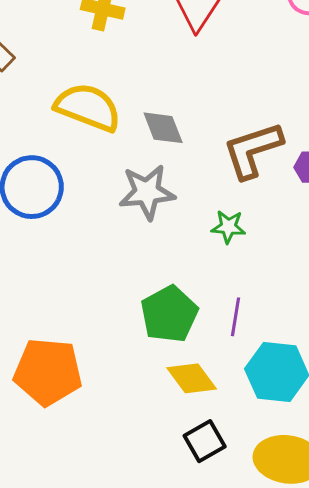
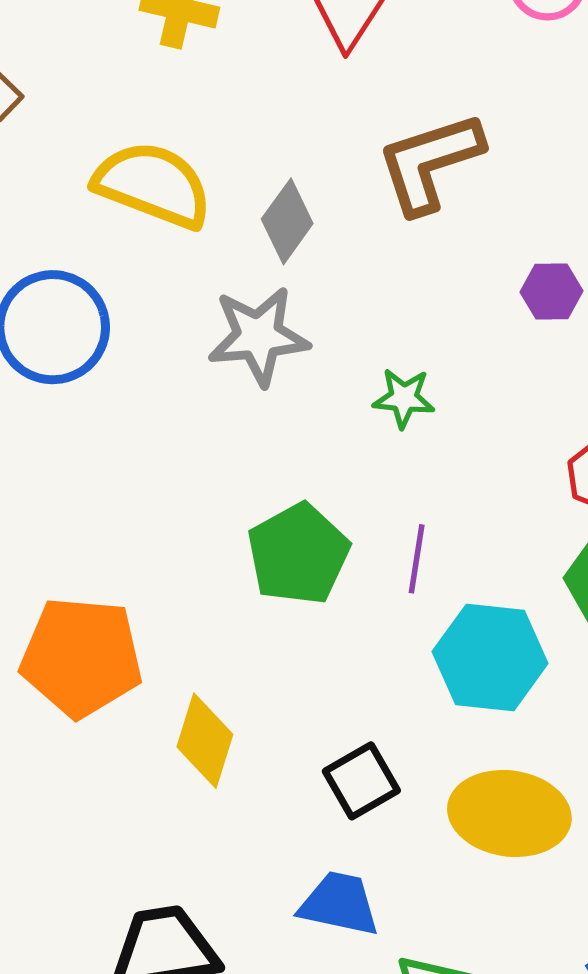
gray diamond: (163, 128) -> (287, 221), turned 57
brown L-shape: (253, 150) -> (430, 163), moved
yellow diamond: (192, 378) -> (205, 741), moved, turned 54

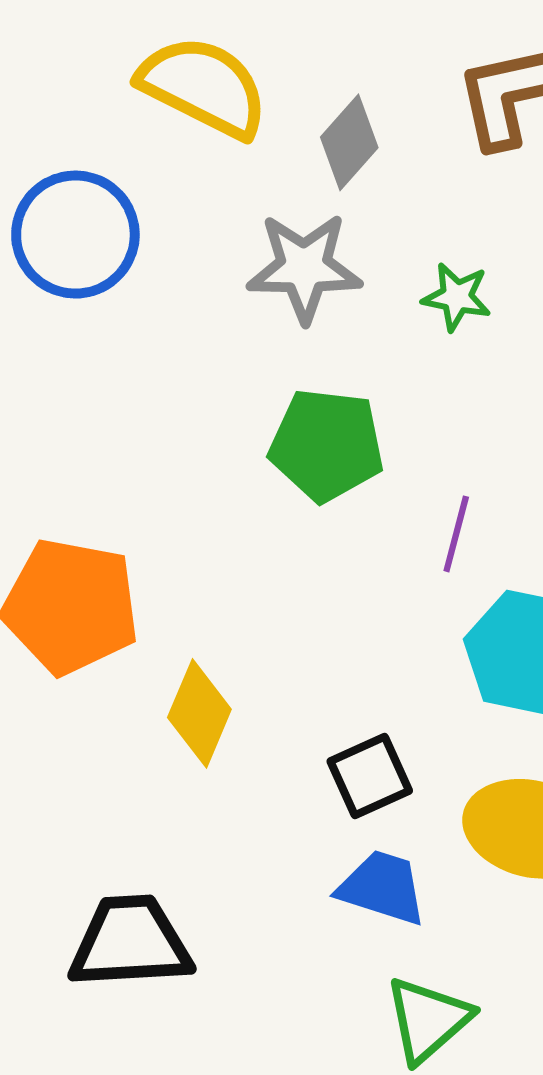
green star: (404, 398) -> (457, 297), moved
green pentagon: (298, 554) -> (327, 445), moved, turned 30
blue trapezoid: (339, 904) -> (382, 888), moved

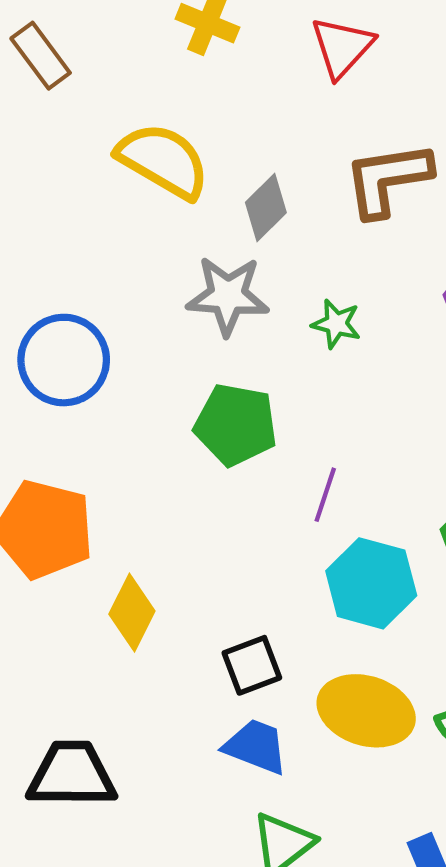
blue circle: (75, 235) -> (64, 360), moved

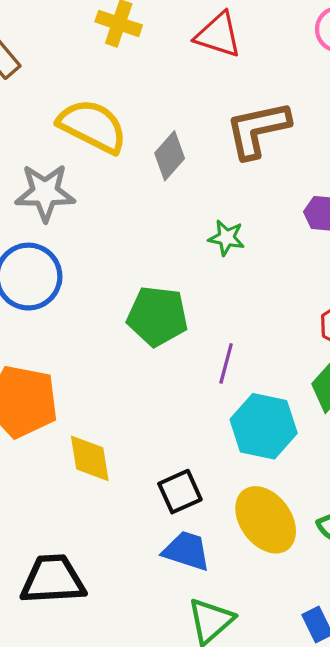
red triangle: (342, 47) -> (218, 35), turned -51
gray star: (228, 296) -> (45, 193), moved
yellow diamond: (132, 613) -> (90, 458), turned -32
yellow ellipse: (366, 711) -> (266, 520), turned 40

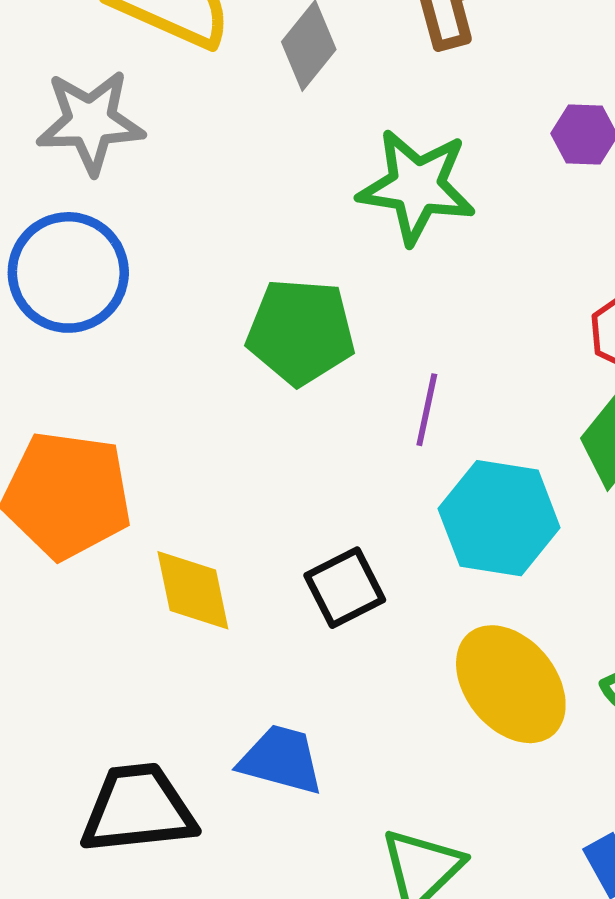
green star: (226, 238) -> (417, 186), size x1.8
black square: (180, 492) -> (345, 588), moved
blue trapezoid: (186, 551) -> (281, 760), moved

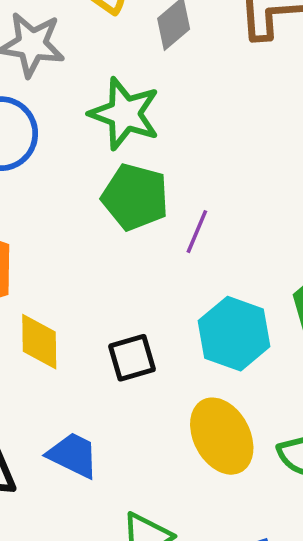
green star: (417, 186) -> (125, 114), moved
purple line: (427, 410) -> (197, 232), moved

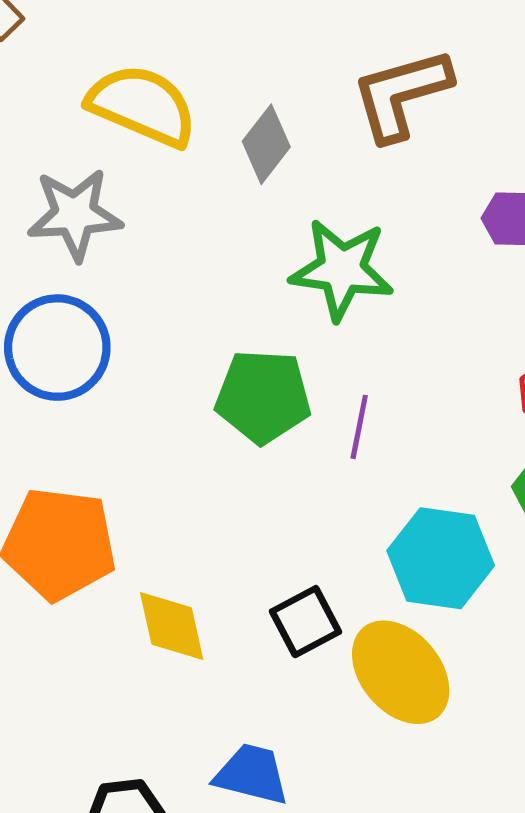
green star: (125, 114) -> (342, 269), moved
yellow ellipse: (222, 436) -> (401, 672), moved

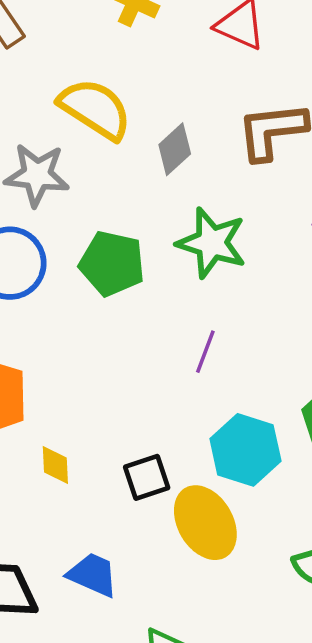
green pentagon: (263, 397) -> (112, 263), moved
yellow diamond: (172, 626) -> (55, 465), size x0.7

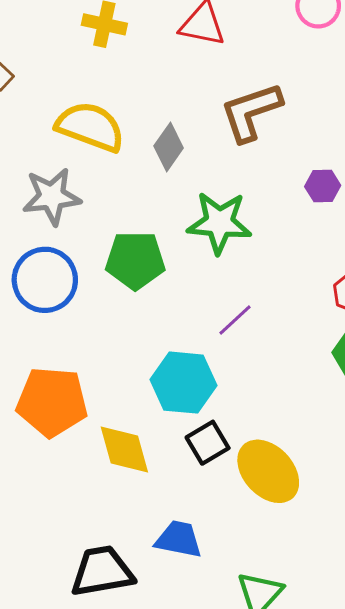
purple line: (205, 352) -> (235, 320), turned 39
cyan hexagon: (245, 450) -> (184, 383), moved
yellow diamond: (55, 465) -> (124, 450), size x1.6

